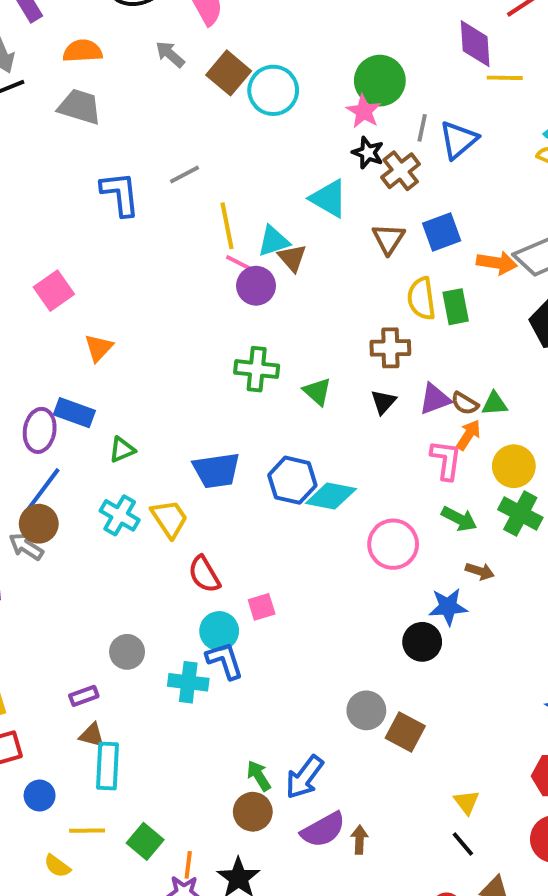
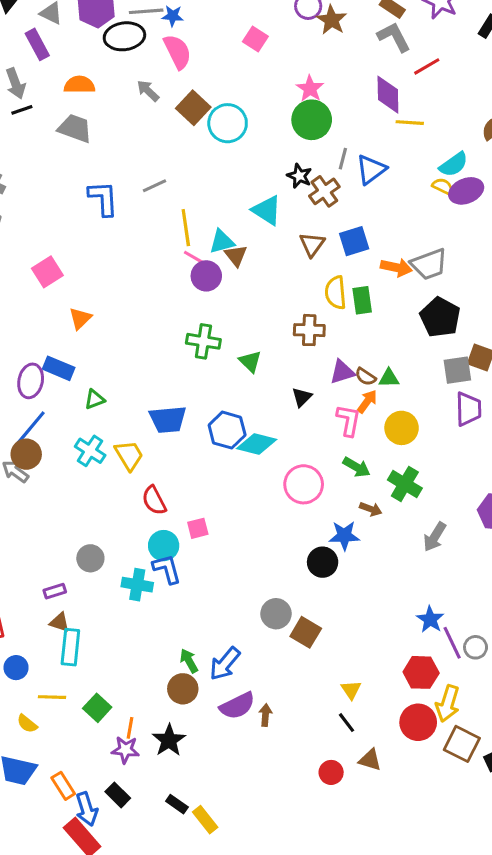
pink star: (364, 111) -> (310, 89), moved
black triangle: (383, 402) -> (302, 397), moved
green cross: (520, 513) -> (405, 484), moved

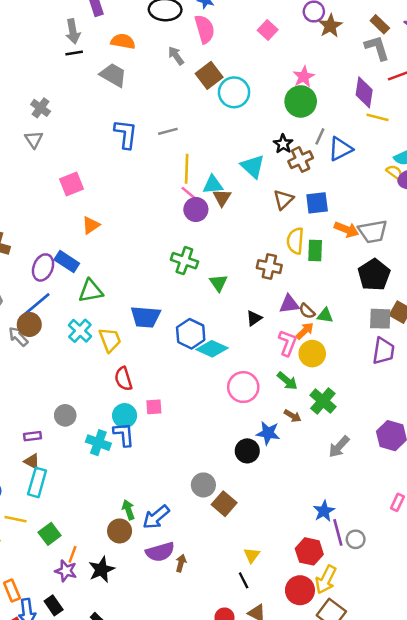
green triangle: (95, 399) -> (91, 291), size x1.5
yellow circle: (402, 428) -> (312, 354), moved

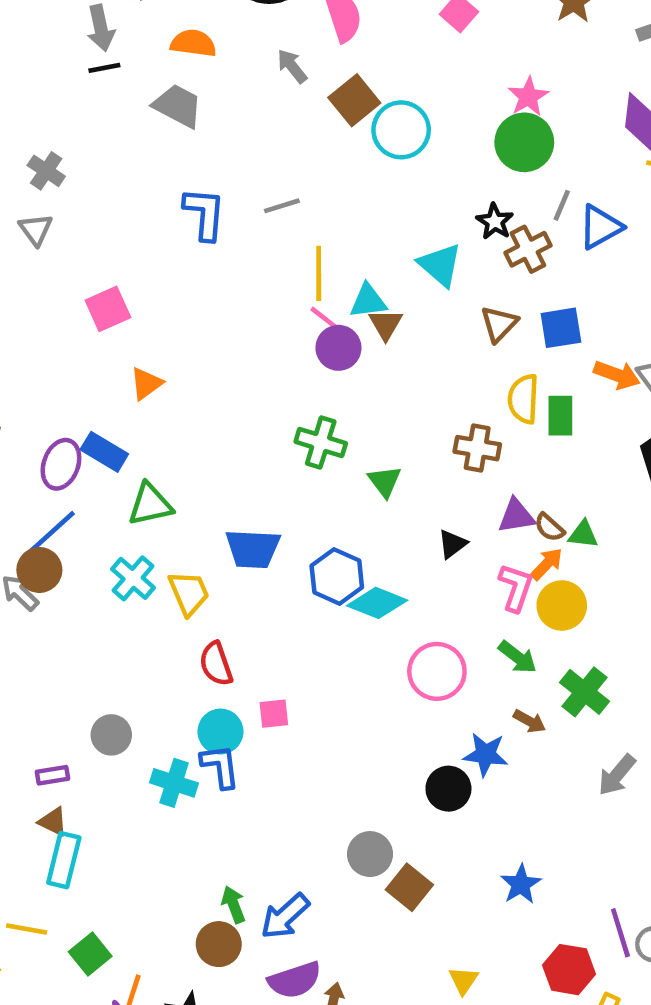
blue star: (324, 511) -> (521, 884), moved

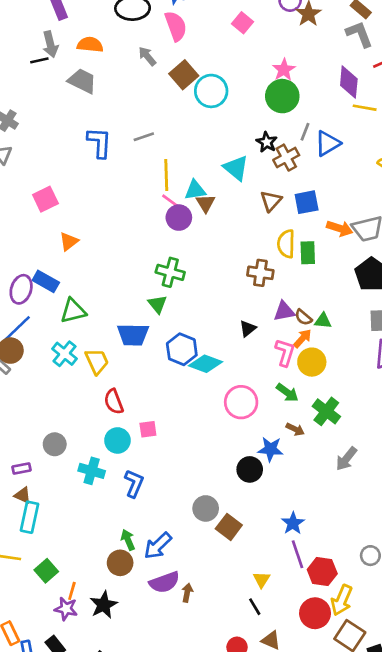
gray arrow: (101, 28) -> (50, 44), moved
green triangle: (385, 481) -> (157, 304), moved
blue L-shape: (220, 766) -> (134, 483), moved, turned 32
purple line: (620, 933) -> (298, 554), moved

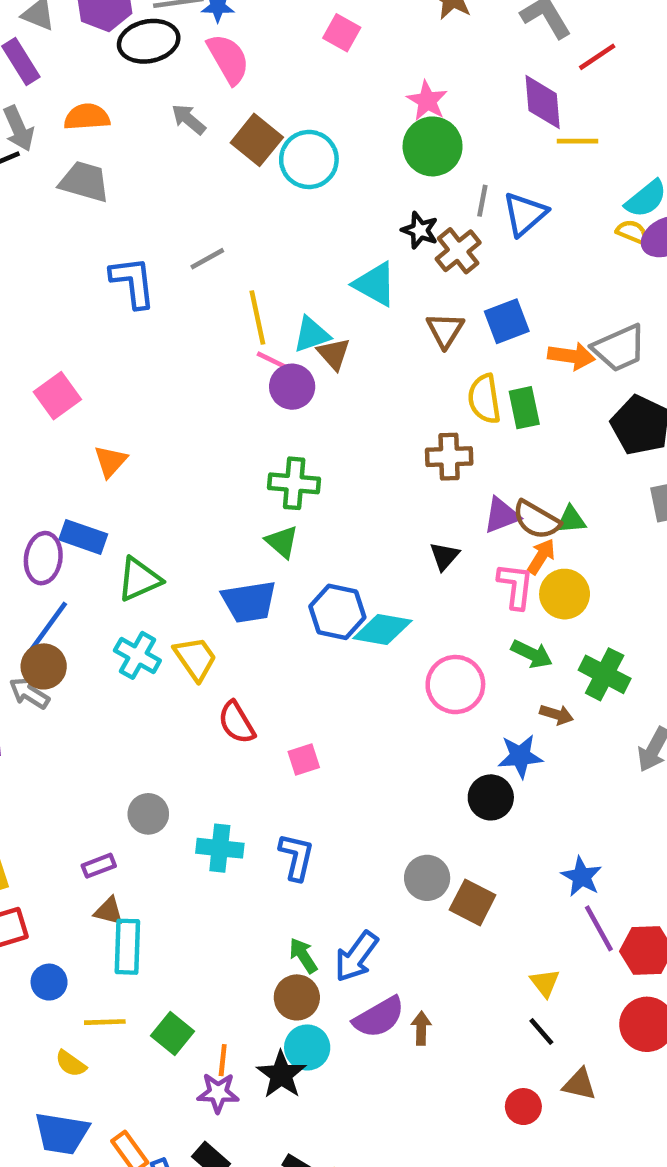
brown semicircle: (303, 317) -> (536, 520), size x1.5
cyan circle: (117, 440) -> (307, 1047), moved

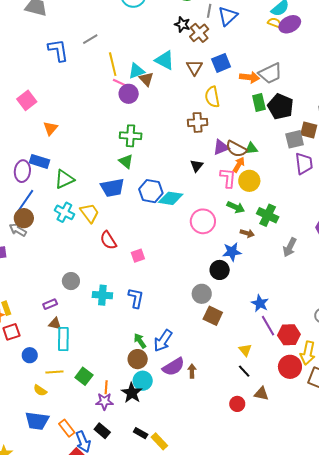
cyan triangle: (375, 284) -> (165, 60), moved
green rectangle: (524, 408) -> (259, 103), moved
gray circle: (427, 878) -> (202, 294), moved

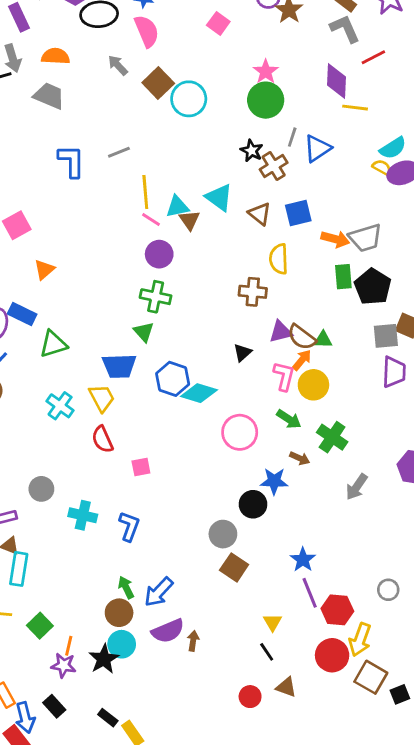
brown triangle: (194, 67) -> (260, 214), turned -30
purple circle: (129, 94) -> (159, 254), moved
cyan cross: (64, 212) -> (60, 406), moved
yellow trapezoid: (90, 213) -> (102, 398), moved

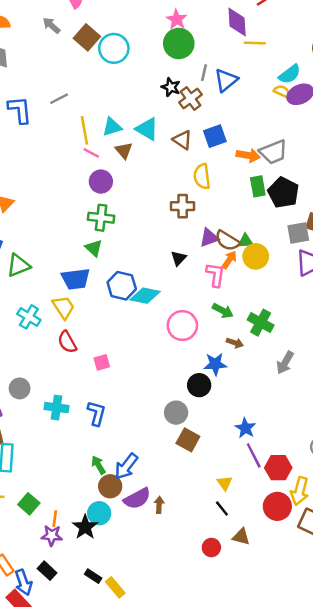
cyan triangle: (177, 207) -> (112, 127), moved
yellow circle: (313, 385) -> (256, 256), moved
brown circle: (119, 613) -> (110, 486), moved

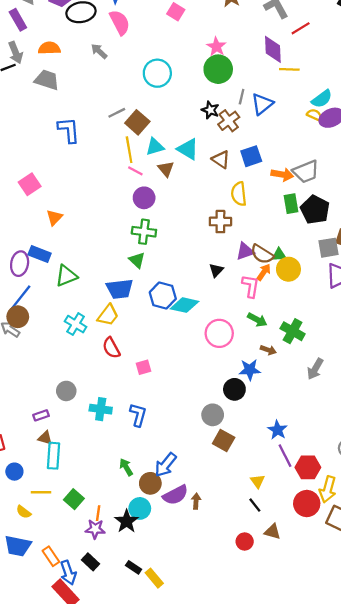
brown square: (87, 37) -> (137, 122), moved
gray line: (59, 99) -> (117, 113), moved
yellow trapezoid: (63, 307) -> (108, 315), turned 70
green arrow: (98, 465) -> (126, 467), moved

